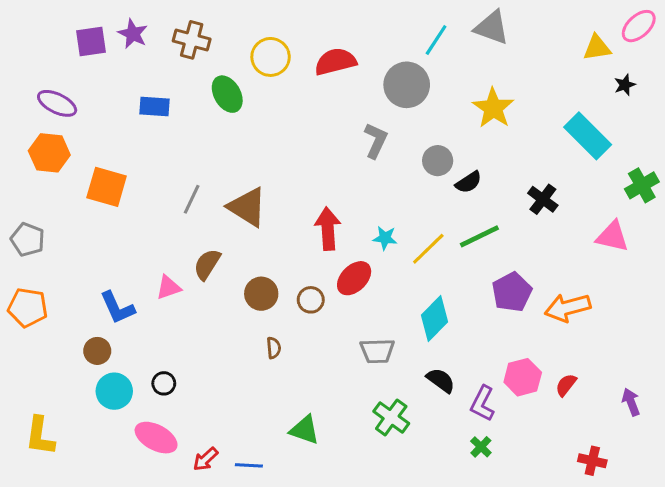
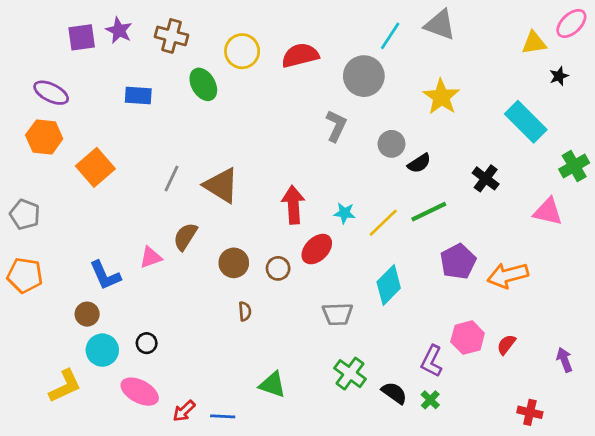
orange square: (107, 187) -> (95, 167), turned 33
black semicircle: (441, 380) -> (394, 393), moved
yellow L-shape: (40, 436) -> (65, 386), moved, turned -123

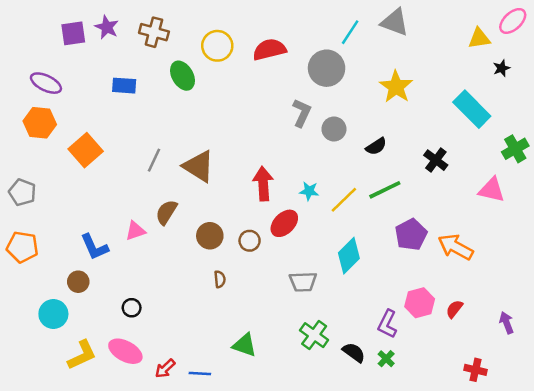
gray circle: (392, 144) -> (334, 129), moved
orange arrow: (508, 275) -> (456, 247), turned 44
cyan circle: (102, 350) -> (53, 314), moved
yellow L-shape: (65, 386) -> (82, 355), moved

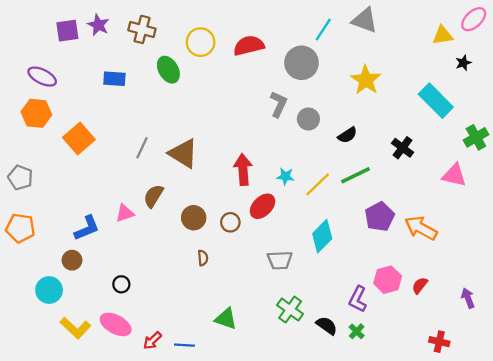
blue L-shape: (94, 247) -> (87, 228), turned -88
yellow L-shape: (82, 355) -> (75, 328), turned 68

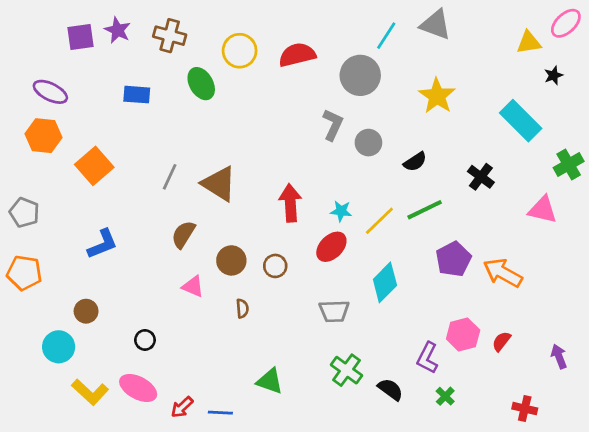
red ellipse: (262, 206) -> (331, 247), moved
pink triangle: (125, 213) -> (193, 287), moved, turned 42
blue L-shape: (87, 228) -> (102, 244), moved
green cross: (357, 331) -> (445, 396), moved

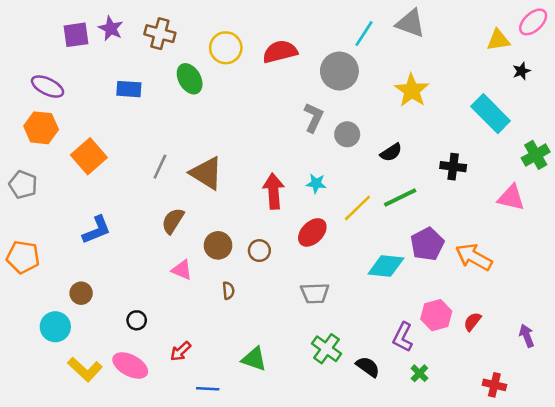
black cross: (481, 177) -> (453, 167), turned -30
cyan star: (341, 211) -> (316, 183), moved
gray pentagon: (24, 212) -> (23, 185), moved
cyan diamond: (385, 282) -> (386, 266), moved, turned 51
red arrow: (182, 407) -> (181, 351), moved

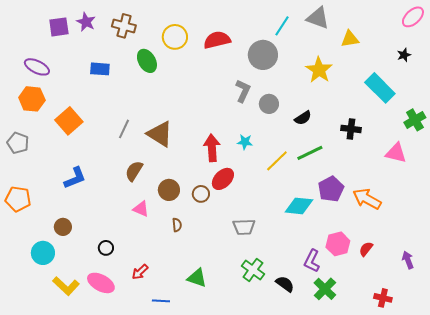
yellow triangle: (498, 40) -> (350, 39), moved
red ellipse: (312, 232) -> (223, 179), moved
green cross: (419, 373) -> (325, 289), size x1.6

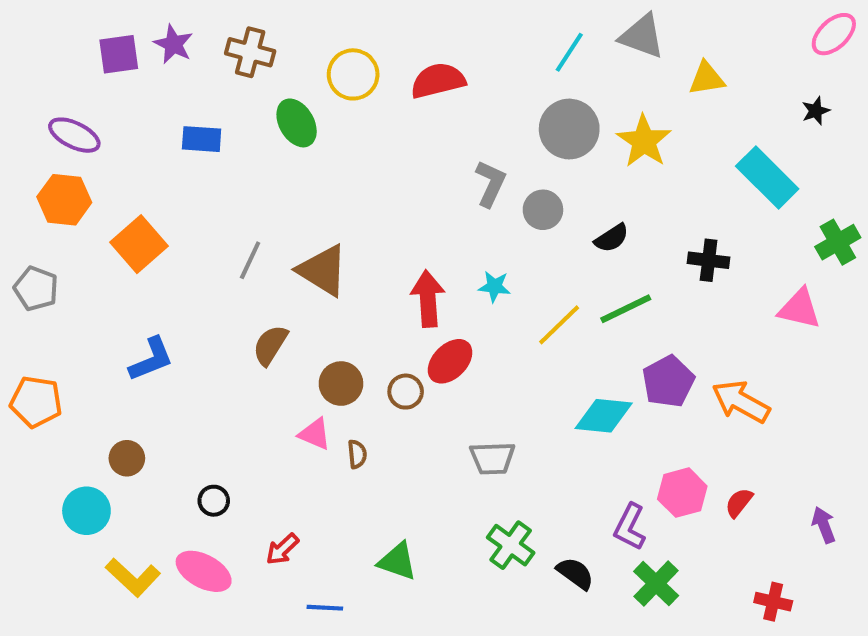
gray circle: (263, 55) -> (569, 129), moved
pink triangle: (141, 209) -> (315, 434), moved

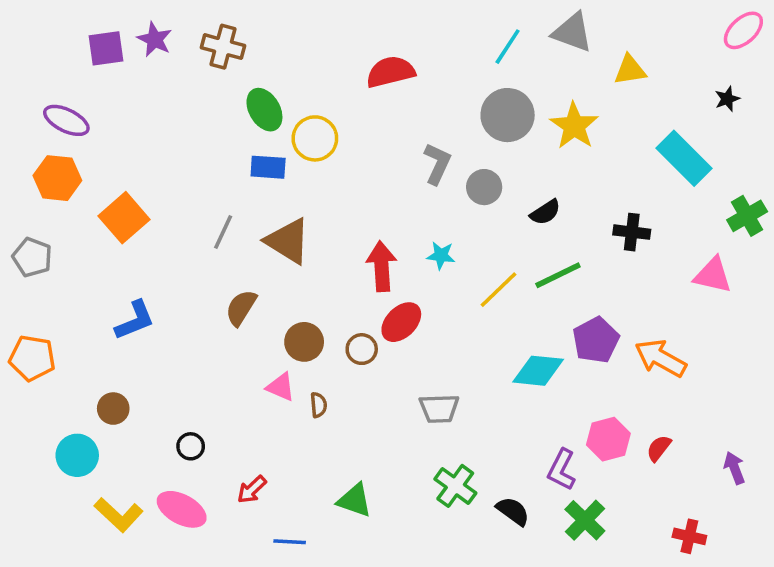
yellow circle: (353, 74) -> (315, 138), moved
blue rectangle: (202, 139) -> (268, 167), moved

